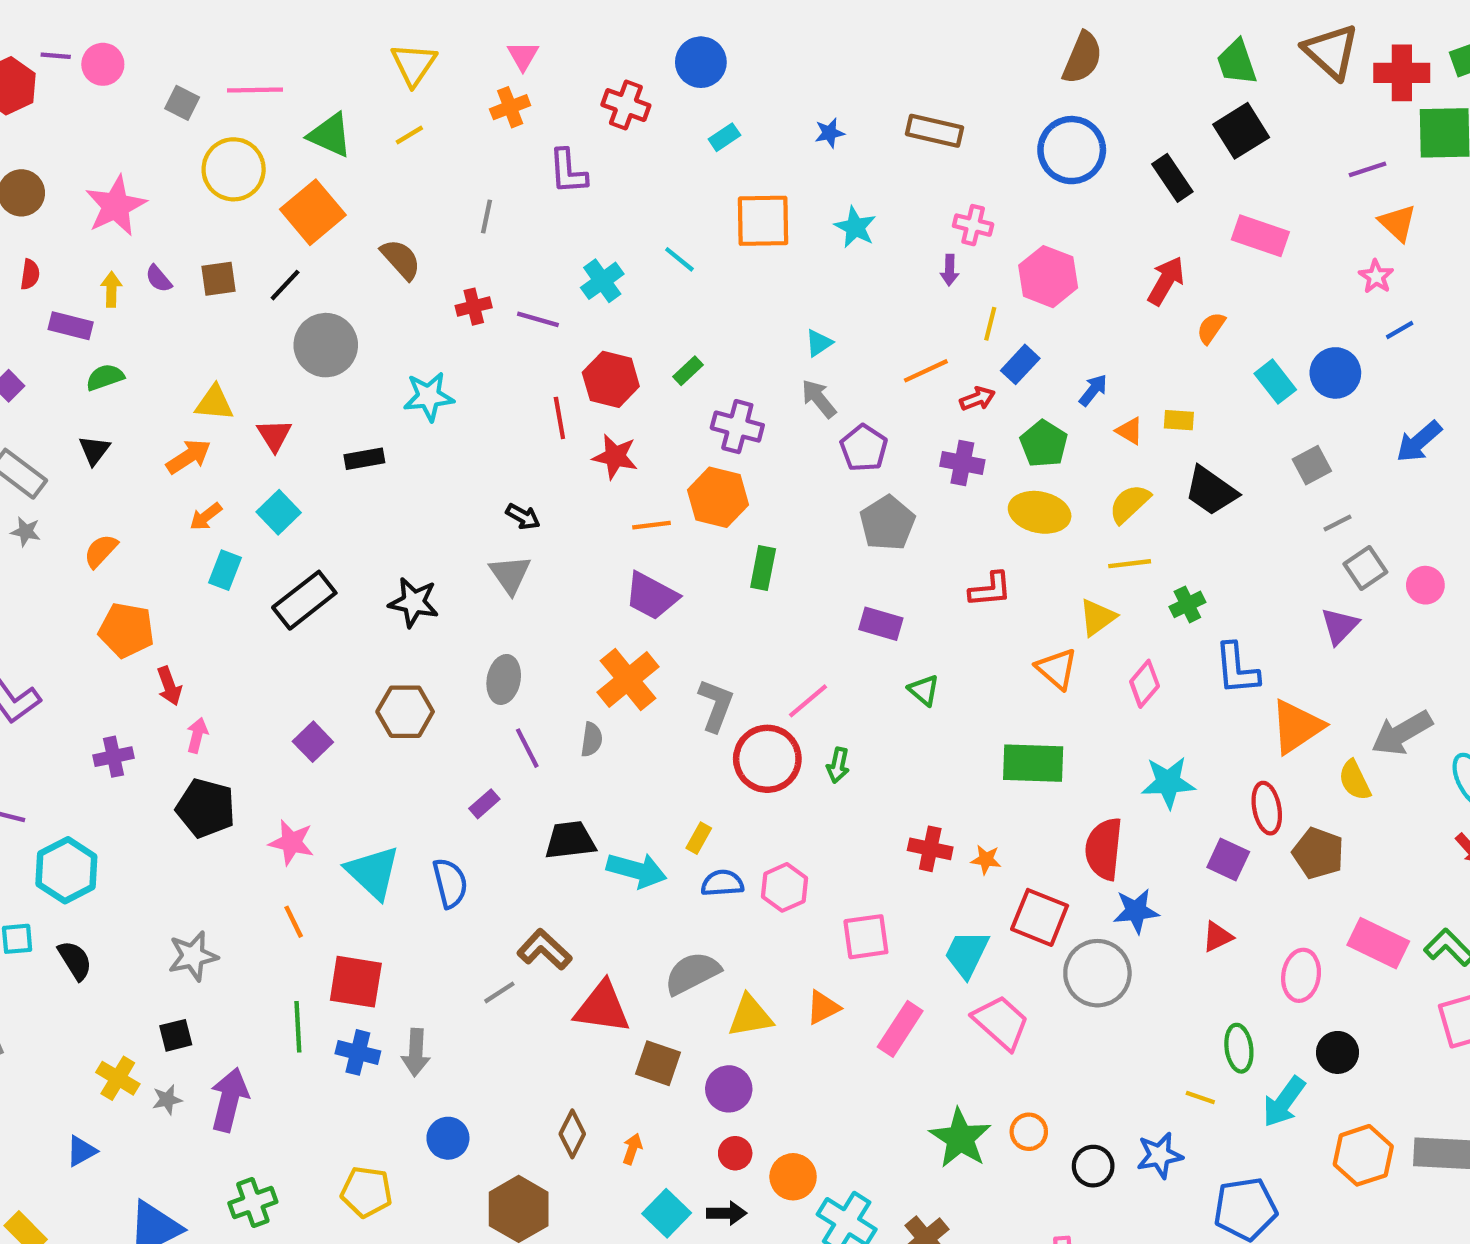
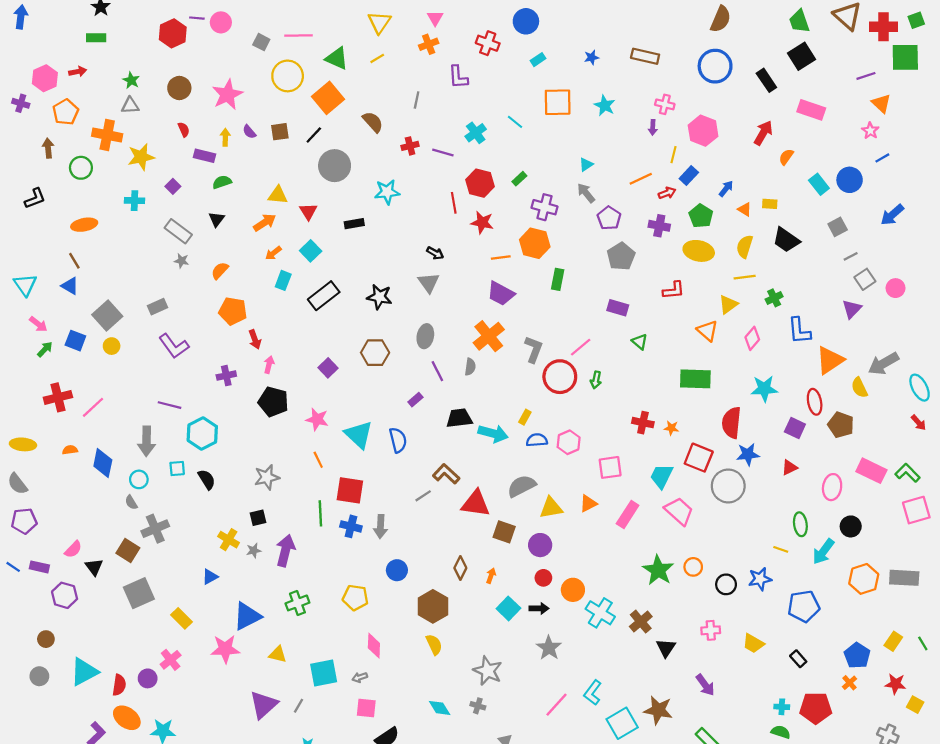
red semicircle: (30, 274) -> (184, 130), turned -32
yellow semicircle: (1130, 504) -> (745, 247), turned -30

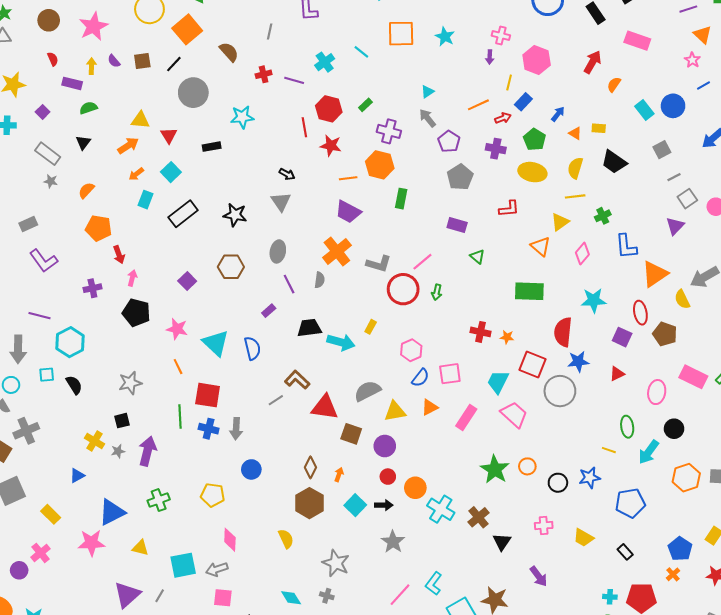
gray L-shape: (534, 349) -> (379, 264), turned 85
blue semicircle: (537, 440) -> (420, 378), moved, turned 132
brown hexagon: (433, 606) -> (309, 503), moved
gray arrow: (360, 677) -> (217, 569), size x1.5

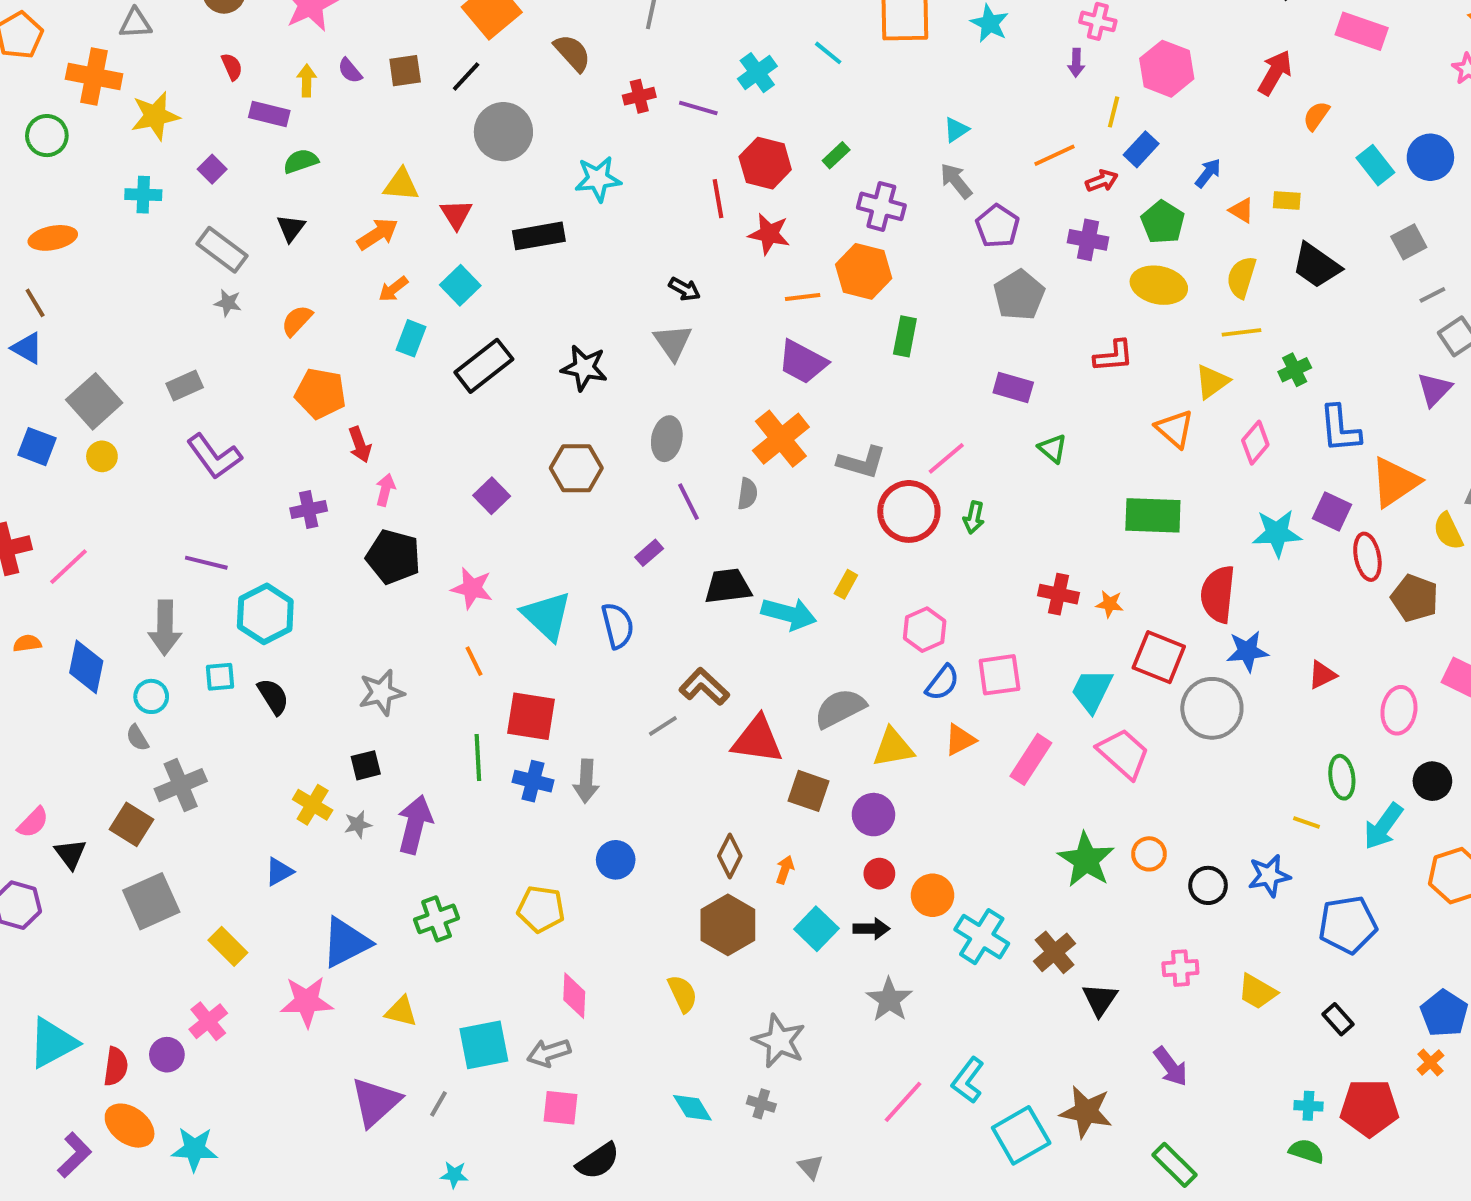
black rectangle: (212, 147) -> (539, 236), size x1.4
purple square: (622, 337) -> (1332, 511), moved

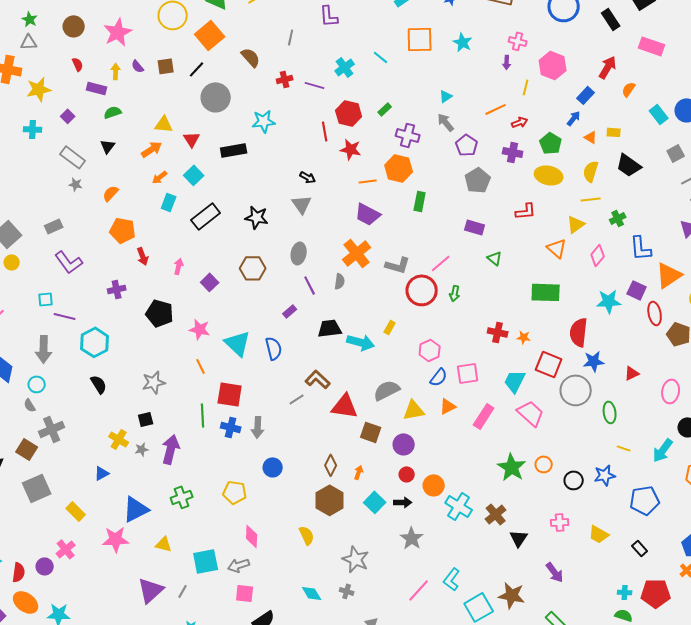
blue rectangle: (1141, 149) -> (586, 95), moved
pink arrow: (385, 490) -> (179, 266), moved
cyan square: (220, 677) -> (46, 299), moved
green ellipse: (1342, 777) -> (610, 412), moved

